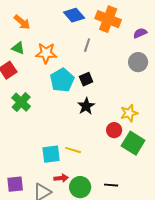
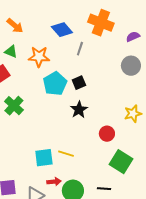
blue diamond: (74, 15) -> (62, 30), moved
yellow star: (129, 113) -> (133, 114), moved
green square: (133, 143) -> (121, 162), moved

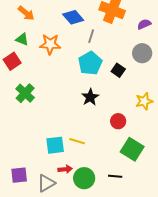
black square: (79, 83) -> (118, 70), moved, turned -32
cyan pentagon: (55, 84) -> (90, 63), moved

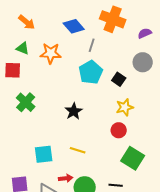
red square: (12, 61) -> (13, 70), turned 36
black star: (90, 97) -> (74, 111), moved
yellow star: (144, 101) -> (125, 107), moved
cyan square: (55, 145) -> (44, 154), moved

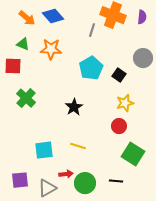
blue diamond: (74, 26) -> (53, 16), moved
purple semicircle: (145, 33) -> (142, 17), moved, turned 120
gray line: (92, 45) -> (92, 30), moved

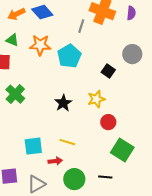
orange arrow: (27, 18) -> (16, 14), turned 114
cyan pentagon: (91, 68) -> (69, 56), moved
yellow star: (125, 103) -> (96, 99), moved
red arrow: (66, 174) -> (55, 161), moved

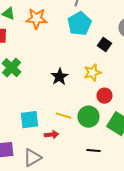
cyan pentagon: (69, 56) -> (79, 24), moved
black line: (105, 177) -> (93, 151), moved
green circle: (74, 179) -> (88, 117), moved

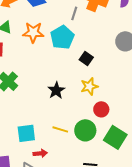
cyan pentagon: (79, 24) -> (62, 37), moved
black square: (104, 45) -> (86, 58), moved
red arrow: (51, 135) -> (40, 153), moved

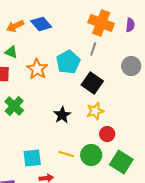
gray line: (74, 13) -> (93, 49), moved
orange star: (33, 32) -> (37, 69), moved, turned 30
black square: (86, 58) -> (92, 83), size x1.5

